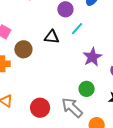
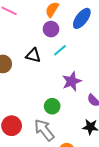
green circle: (87, 89) -> (52, 106), moved

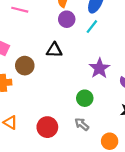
cyan line: (60, 50) -> (92, 27), moved
gray arrow: (44, 130) -> (82, 124), size x0.6

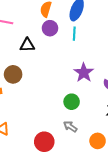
cyan line: (92, 27) -> (74, 34), turned -32
black triangle: (54, 50) -> (27, 45), moved
red circle: (47, 127) -> (44, 142), moved

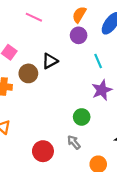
cyan line: (74, 34) -> (98, 61), moved, turned -40
black triangle: (27, 45) -> (50, 61), moved, turned -42

